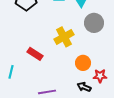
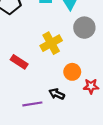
black arrow: (84, 87) -> (57, 94), moved

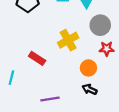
red star: (91, 86) -> (107, 49), moved
black arrow: (57, 94) -> (90, 89), moved

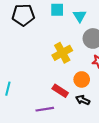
red rectangle: (37, 58) -> (60, 91), moved

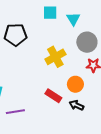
black pentagon: (23, 15) -> (15, 35), moved
purple line: (45, 109) -> (15, 112), moved

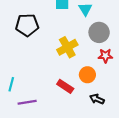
black arrow: (76, 105) -> (97, 99), moved

